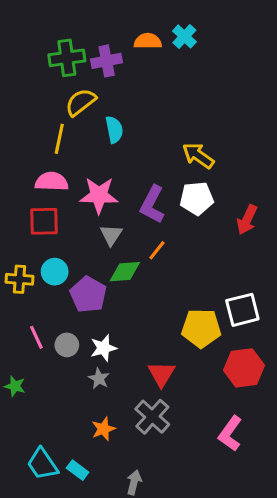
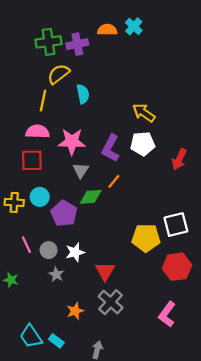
red triangle: (162, 374) -> (105, 271), moved
gray star: (99, 379) -> (56, 274), moved

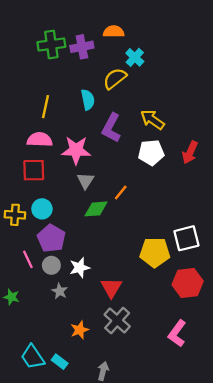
cyan cross: (134, 26) -> (135, 57), moved
yellow semicircle: (59, 74) -> (115, 79), moved
purple L-shape: (111, 148) -> (111, 128), moved
red arrow: (179, 159) -> (190, 153), moved
purple pentagon: (64, 214) -> (51, 238), moved

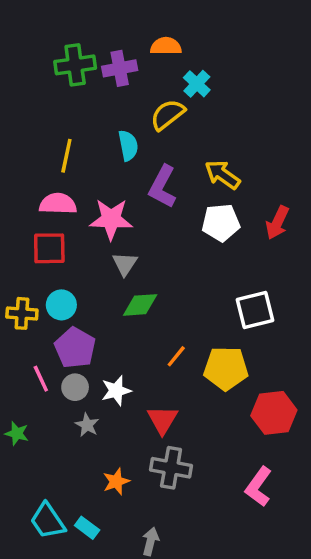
orange line: (121, 192) -> (176, 356), moved
white square: (186, 238) -> (255, 310), moved
gray cross: (117, 321) -> (171, 468), turned -32

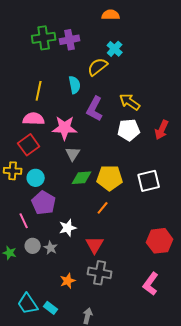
orange semicircle: (166, 46) -> (111, 15), moved
red square: (49, 248) -> (29, 145), turned -35
yellow cross: (22, 313) -> (13, 171), moved
yellow pentagon: (226, 368) -> (110, 178), moved
gray circle: (75, 387) -> (33, 246), moved

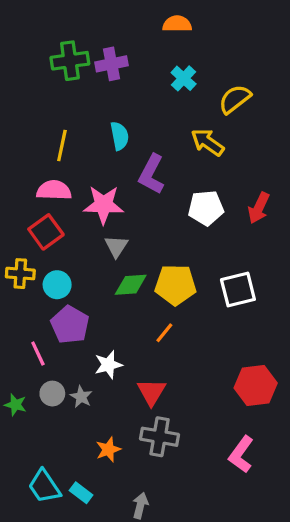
yellow semicircle: (98, 67) -> (235, 99), moved
yellow arrow: (130, 102) -> (208, 142), moved

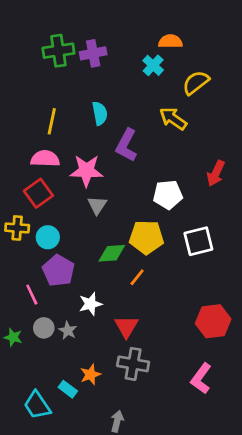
orange semicircle: (177, 24) -> (170, 41), moved
white pentagon: (206, 208) -> (168, 195), moved
green diamond: (131, 285) -> (112, 253), moved
cyan rectangle: (81, 493) -> (68, 389), moved

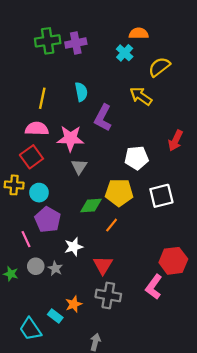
pink L-shape: (201, 379) -> (154, 287), moved

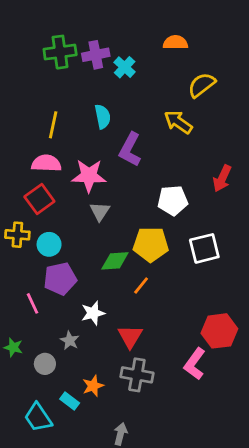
cyan cross: (125, 53) -> (125, 67), moved
purple pentagon: (48, 220) -> (60, 279), turned 30
gray circle: (36, 266) -> (45, 364), moved

